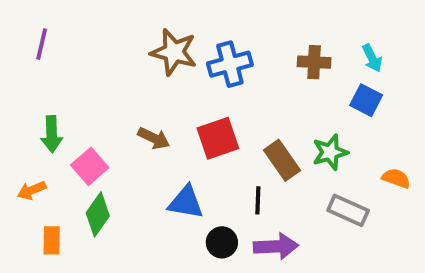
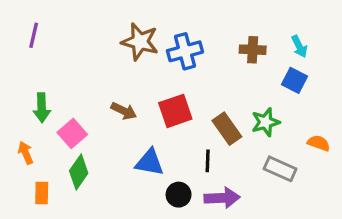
orange arrow: (32, 190) -> (26, 153), turned 90

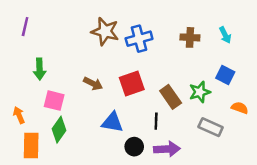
blue square: (294, 80) -> (225, 75), moved
green arrow: (42, 108) -> (40, 69), moved
pink square: (72, 133) -> (54, 101), turned -35
orange rectangle: (42, 193) -> (31, 145), size x1.5

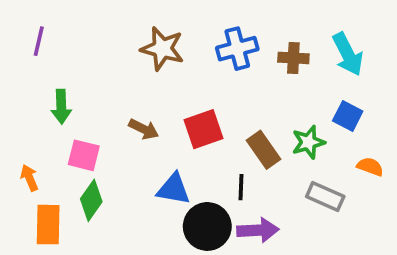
cyan arrow: (225, 35) -> (348, 54), size x1.6
blue cross: (139, 39) -> (237, 49), moved
black circle: (134, 147) -> (207, 226), size x1.6

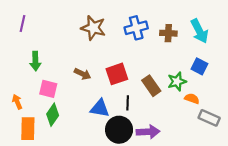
orange semicircle: (370, 167) -> (192, 99), moved
black line: (241, 187) -> (128, 103), moved
gray rectangle: (325, 197) -> (209, 118), moved

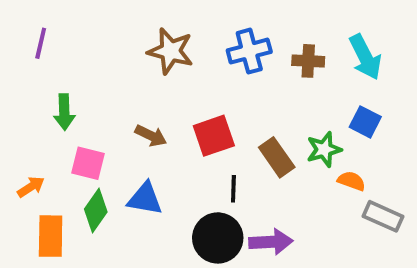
orange arrow: (17, 102) -> (31, 187), turned 80
blue triangle: (100, 108) -> (145, 199), moved

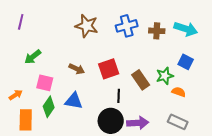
cyan arrow: (365, 57) -> (186, 29), turned -45
green arrow: (64, 112) -> (33, 57), turned 54
gray rectangle: (383, 216) -> (178, 122), moved

